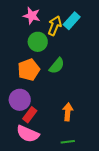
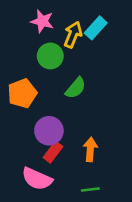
orange pentagon: (29, 70) -> (22, 93), moved
purple circle: (20, 100) -> (49, 131), moved
red rectangle: (30, 115) -> (53, 152), moved

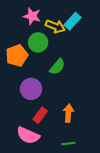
yellow arrow: (73, 35) -> (55, 26), turned 90
orange pentagon: (22, 93) -> (17, 56), moved
purple circle: (49, 131) -> (31, 89), moved

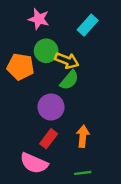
yellow arrow: (55, 26) -> (67, 61), moved
orange pentagon: (17, 56) -> (20, 67), turned 30
purple circle: (31, 89) -> (51, 107), moved

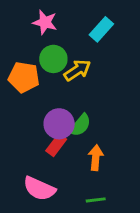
yellow arrow: (67, 61) -> (77, 70), turned -55
green semicircle: (69, 80) -> (80, 125), moved
red rectangle: (49, 139) -> (56, 145), moved

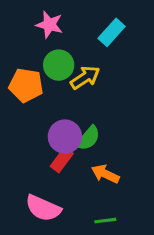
orange arrow: (96, 158) -> (105, 174), turned -70

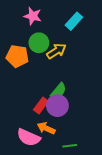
purple circle: (65, 137) -> (57, 106), moved
orange arrow: (105, 174) -> (46, 128), moved

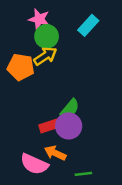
green circle: (39, 43) -> (47, 36), moved
yellow arrow: (56, 51) -> (45, 56), moved
red rectangle: (41, 106) -> (49, 126), turned 35

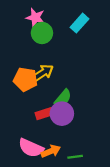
yellow arrow: (45, 56) -> (43, 73), moved
orange pentagon: (21, 67) -> (25, 79), moved
orange arrow: (55, 153) -> (51, 151), moved, turned 132

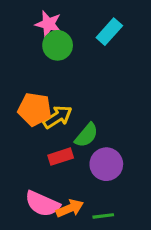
yellow arrow: (43, 73) -> (58, 117), moved
purple circle: (62, 114) -> (106, 164), moved

